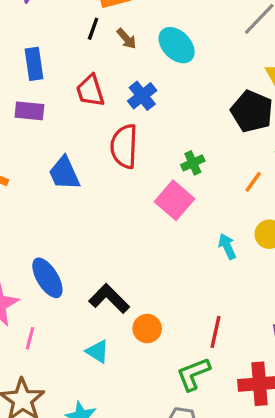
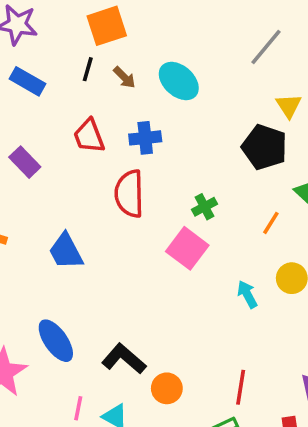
blue rectangle: (34, 64) -> (28, 81), moved, turned -48
blue cross: (142, 96) -> (145, 138), turned 36
purple rectangle: (29, 111) -> (25, 162), turned 44
blue trapezoid: (64, 173) -> (66, 251), moved
pink line: (30, 338) -> (78, 408), moved

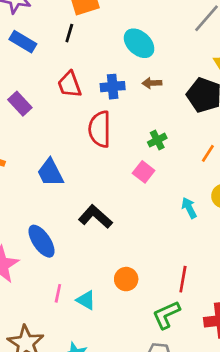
brown arrow: (124, 77) -> (152, 83), moved, turned 132
pink square: (187, 248) -> (144, 172), size x0.7
black L-shape: (124, 359) -> (95, 217), moved

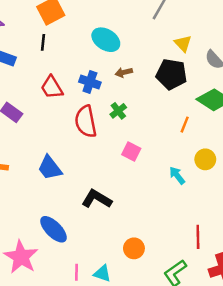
blue cross: (113, 87) -> (90, 82), turned 35
green cross: (157, 140) -> (118, 111), moved
red line: (183, 279) -> (198, 237), moved

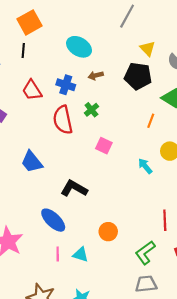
blue ellipse: (54, 229) -> (53, 220), moved

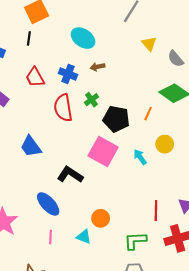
black pentagon: (138, 76) -> (116, 119), moved
pink square: (104, 146) -> (103, 151), moved, size x1.8
green L-shape: (145, 253) -> (135, 241), turned 30
cyan triangle: (81, 255) -> (84, 237), moved

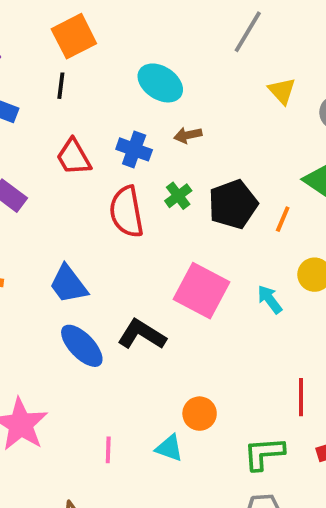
black pentagon: (116, 119) -> (233, 204), moved, turned -30
blue ellipse: (48, 204) -> (82, 346), moved

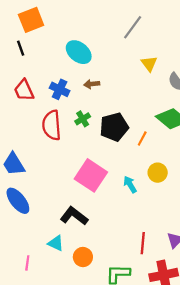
black line: (61, 86) -> (21, 48), turned -32
black L-shape: (142, 334) -> (74, 216), moved
orange circle: (200, 414) -> (83, 257), moved
cyan triangle: (169, 448) -> (56, 243), moved

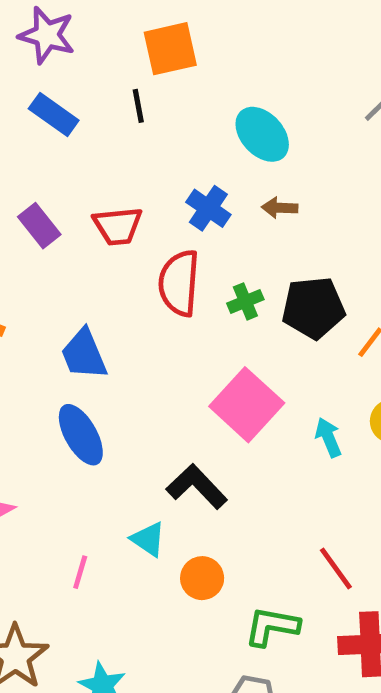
red trapezoid: (24, 90) -> (118, 226), moved, turned -80
green cross: (83, 119) -> (245, 301), moved
red line: (143, 243) -> (336, 568), turned -50

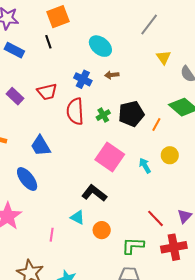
blue ellipse: (81, 435) -> (27, 179), moved

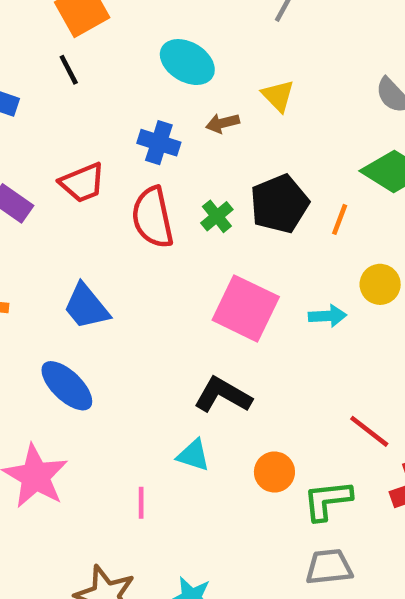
yellow triangle: (164, 57) -> (278, 96), moved
cyan arrow: (145, 166) -> (328, 316), turned 126
orange circle: (102, 230) -> (274, 472), moved

